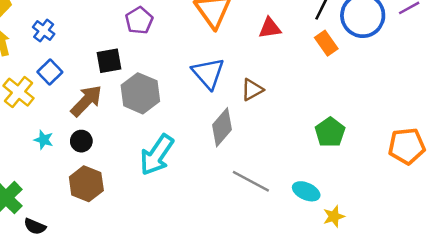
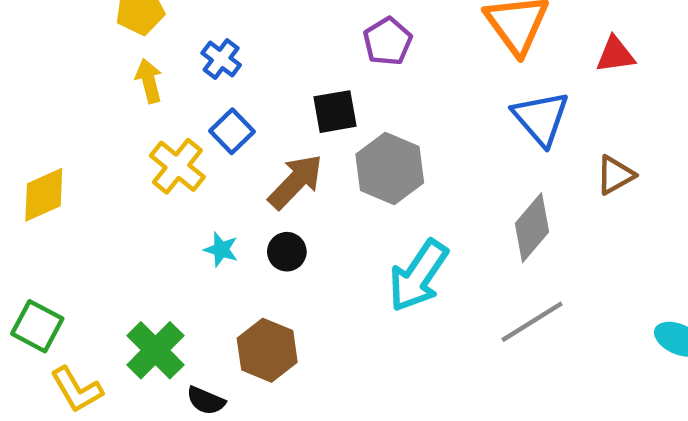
blue triangle: (208, 73) -> (541, 118), moved
brown triangle: (252, 90) -> (615, 175), moved
gray line: (251, 181) -> (532, 322), moved, turned -60
brown hexagon: (86, 184) -> (267, 350), moved

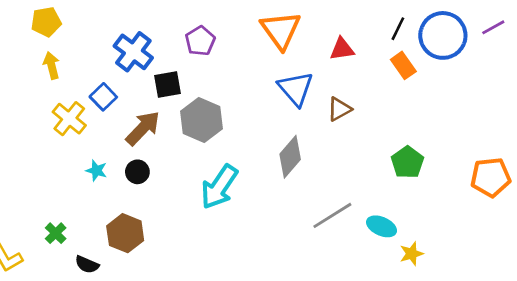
blue cross: (221, 59) -> (133, 52), moved, size x1.6
brown triangle: (615, 175) -> (339, 109), moved
gray line: (532, 322) -> (332, 215), moved
green cross: (155, 350) -> (56, 233), size x0.6

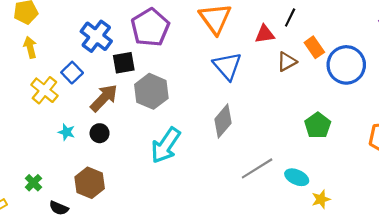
black line: (398, 29) -> (290, 18), moved
blue circle: (443, 35) -> (346, 65), moved
purple pentagon: (200, 41) -> (150, 27), size x1.6
brown triangle: (339, 109) -> (287, 62), moved

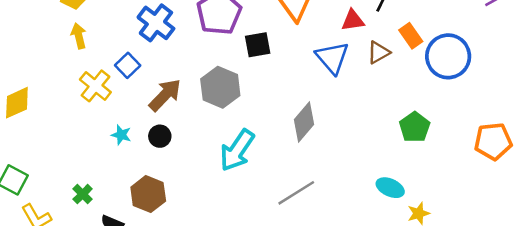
black square: (124, 63) -> (258, 45), moved
blue triangle: (227, 66) -> (332, 58), moved
gray line: (257, 168) -> (296, 193), moved

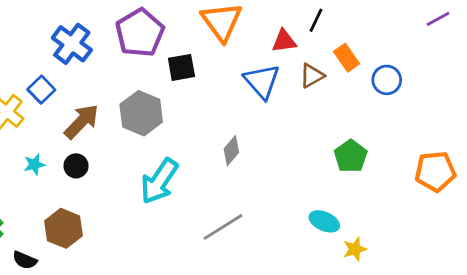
blue circle: (448, 56) -> (387, 80), size x0.6
gray diamond: (304, 122) -> (231, 151), size x0.7
cyan star: (121, 135) -> (34, 165), turned -30

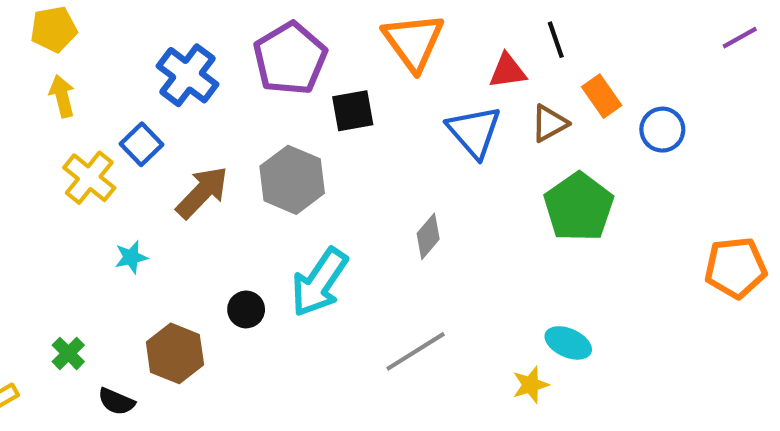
black line: (316, 20) -> (556, 40), turned -45
green pentagon: (351, 156) -> (579, 207), moved, size x1.4
black circle: (76, 166) -> (246, 309), moved
yellow star: (355, 249) -> (531, 385), moved

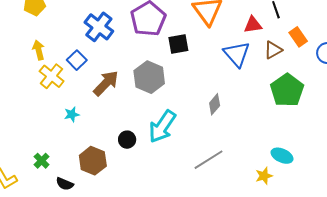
yellow arrow: (62, 96) -> (39, 50), moved

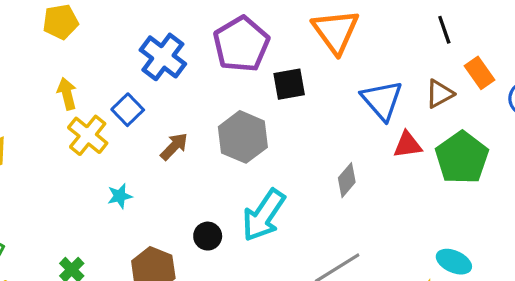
red triangle: (253, 25) -> (408, 145), moved
brown arrow: (106, 83) -> (174, 146), size x0.7

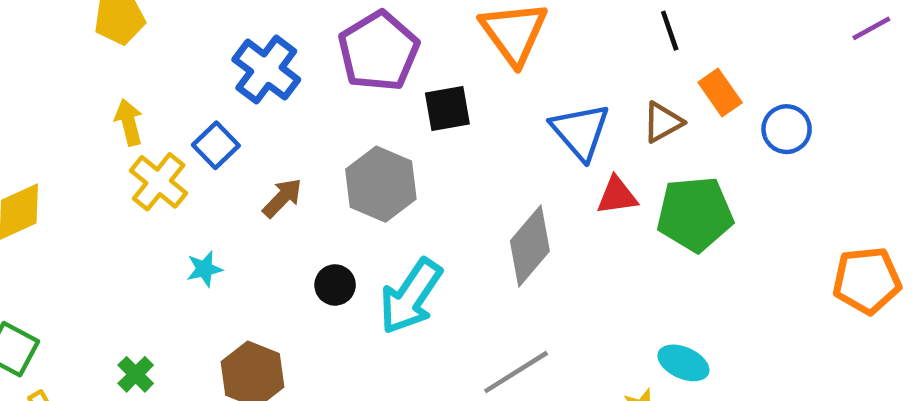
green pentagon: (462, 158) -> (695, 214), turned 30
gray diamond: (347, 180) -> (530, 246), size x1.6
black circle: (208, 236) -> (335, 285), moved

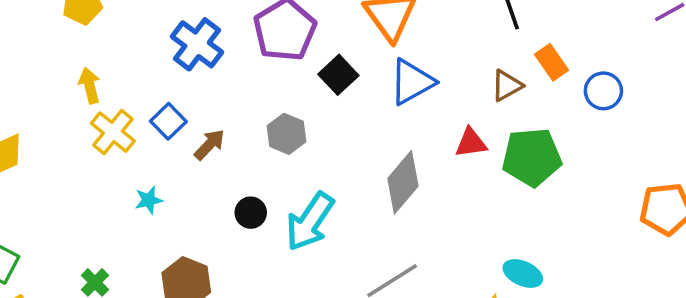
black square: (447, 108) -> (338, 75), turned -33
blue triangle: (580, 131) -> (412, 82), moved, turned 42
blue square: (216, 145) -> (168, 121), moved
gray hexagon: (381, 184) -> (287, 134), size x0.7

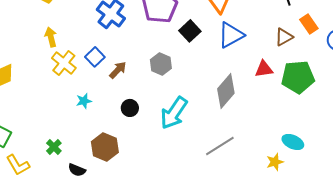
black circle: (251, 213) -> (130, 108), moved

